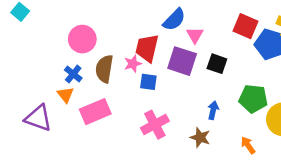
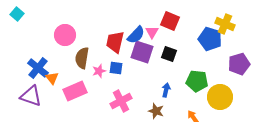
blue semicircle: (174, 20) -> (136, 35), moved
red square: (245, 26) -> (170, 21), moved
pink star: (133, 64) -> (99, 71), moved
blue cross: (73, 74) -> (38, 68), moved, size x1.5

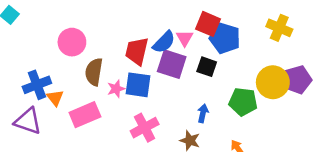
blue pentagon: (210, 39) -> (225, 38), moved
blue cross: (38, 68) -> (37, 85), turned 30
blue square: (116, 68) -> (138, 85), size x1.5
yellow circle: (220, 97) -> (273, 82), moved

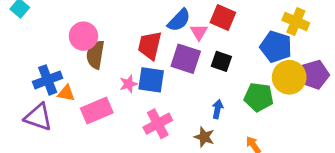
blue pentagon: (225, 38) -> (276, 47), moved
blue semicircle: (164, 42) -> (179, 20), moved
brown semicircle: (94, 72) -> (95, 55), moved
orange triangle: (55, 98) -> (66, 93), turned -42

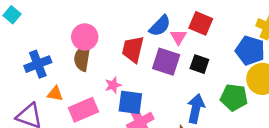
pink circle: (83, 36) -> (85, 37), moved
blue cross: (48, 80) -> (38, 64), moved
blue square: (151, 80) -> (130, 102), moved
blue arrow: (217, 109) -> (196, 109), size x1.6

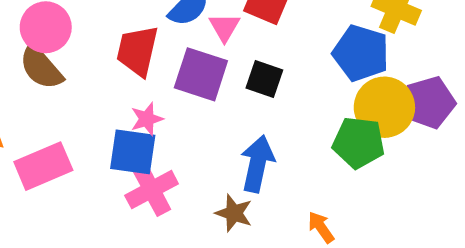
brown semicircle: (82, 58) -> (41, 67), turned -50
pink star: (113, 85) -> (147, 119), moved
green pentagon: (234, 97) -> (359, 143), moved

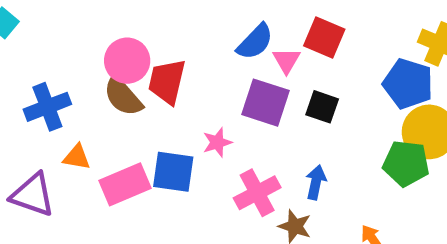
red trapezoid: (137, 51) -> (167, 82), moved
blue square: (133, 152) -> (173, 172), moved
blue arrow: (257, 164) -> (316, 182), size x0.7
pink cross: (152, 190) -> (257, 193), moved

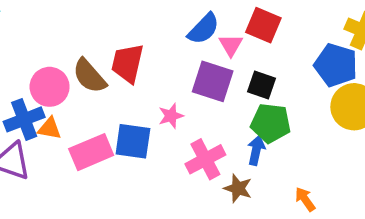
pink circle: (127, 61) -> (50, 87), moved
blue cross: (47, 107) -> (24, 119), moved
green pentagon: (406, 163) -> (271, 123), moved

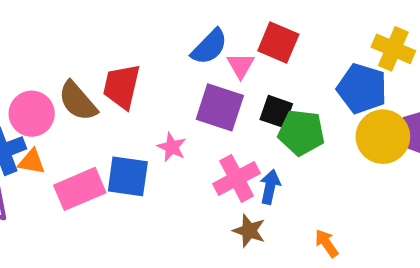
pink star: (171, 116) -> (172, 147), turned -30
green pentagon: (271, 123) -> (301, 132), moved
pink cross: (205, 159) -> (237, 178), moved

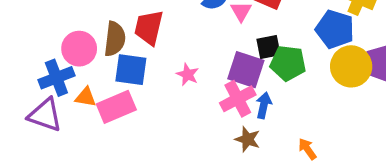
brown semicircle: (78, 101) -> (115, 39), turned -132
purple square: (220, 107) -> (246, 70), moved
black square: (276, 112) -> (269, 47), turned -30
orange triangle: (32, 162) -> (86, 97), moved
blue square: (128, 176) -> (131, 70), moved

